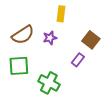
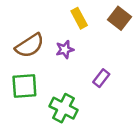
yellow rectangle: (61, 14) -> (79, 18), turned -35
brown square: (91, 40) -> (120, 18), moved

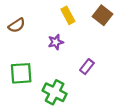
brown semicircle: (30, 46) -> (17, 25), moved, size x0.7

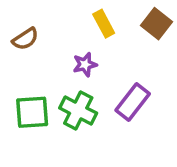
purple rectangle: (87, 67) -> (133, 102), size x1.5
green cross: (55, 92) -> (78, 111), moved

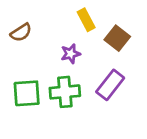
brown square: (157, 24) -> (117, 38), moved
green cross: (78, 111) -> (65, 92), turned -32

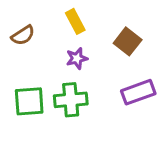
yellow rectangle: (86, 20) -> (75, 21), moved
purple rectangle: (110, 85) -> (138, 92), moved, turned 32

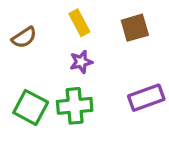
brown square: (128, 41) -> (135, 28), moved, turned 36
green square: (29, 101) -> (31, 107), turned 32

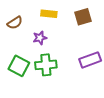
yellow rectangle: (79, 23) -> (49, 14), turned -56
purple star: (81, 62) -> (40, 38), moved

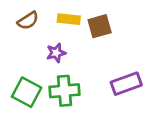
brown square: (83, 17) -> (100, 26), moved
brown semicircle: (15, 23) -> (28, 21), moved

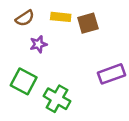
purple star: (56, 53) -> (38, 44), moved
green cross: (64, 91) -> (57, 99), moved, turned 35

